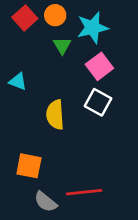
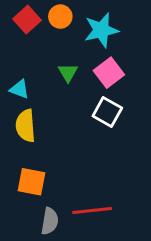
green triangle: (62, 46) -> (68, 73), moved
yellow semicircle: (55, 115) -> (25, 126), moved
gray semicircle: (46, 202) -> (50, 221), turned -120

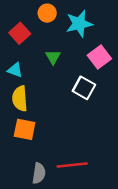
red square: (27, 20) -> (20, 33), moved
pink square: (109, 73) -> (99, 57), moved
orange square: (32, 182) -> (25, 129), moved

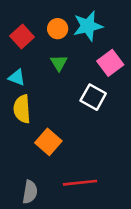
orange circle: (47, 13) -> (58, 29), moved
orange square: (25, 129) -> (48, 142), moved, turned 30
gray semicircle: (39, 173) -> (30, 192), moved

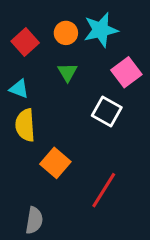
red line: (80, 183) -> (104, 190), moved, turned -52

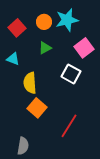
green triangle: (67, 72) -> (45, 48), turned 32
yellow semicircle: (25, 125) -> (30, 83), moved

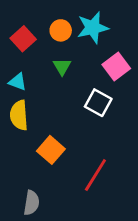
green triangle: (45, 48) -> (62, 67), turned -32
yellow semicircle: (30, 83) -> (19, 115), moved

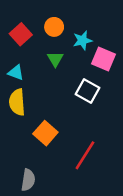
cyan star: (93, 28) -> (82, 40), moved, size x0.7
pink square: (116, 67) -> (103, 59), turned -30

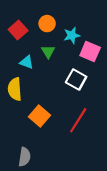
cyan triangle: (16, 73) -> (27, 62), moved
red line: (85, 155) -> (78, 120), moved

